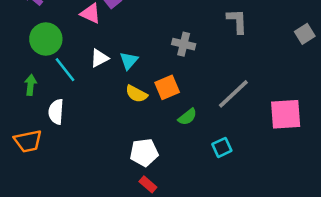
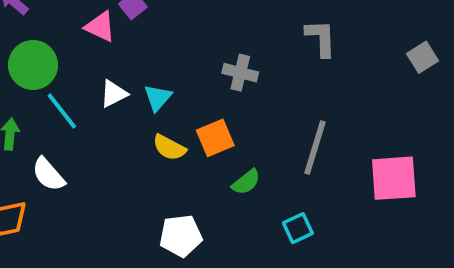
gray line: (233, 94) -> (315, 147), turned -30
white semicircle: (56, 112) -> (48, 174), turned -45

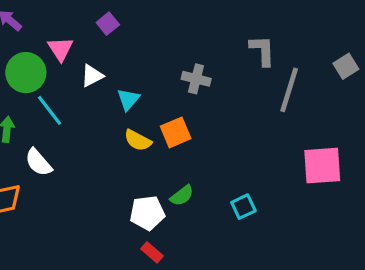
pink triangle: (100, 27) -> (60, 49), moved, turned 32
white triangle: (114, 94) -> (92, 76), moved
gray line: (315, 147) -> (289, 90), moved
green semicircle: (246, 182) -> (182, 196), moved

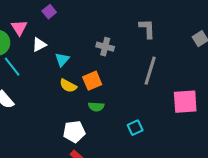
gray line: (289, 90) -> (150, 71), moved
green semicircle: (182, 196) -> (96, 107), moved, turned 42

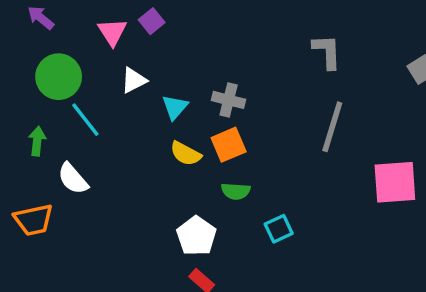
pink triangle: (19, 28) -> (112, 32), moved
gray cross: (105, 47) -> (229, 100), moved
cyan square: (135, 128) -> (279, 229), moved
white pentagon: (74, 132) -> (196, 236), turned -30

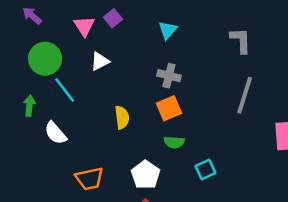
cyan triangle: (175, 107) -> (168, 30), moved
yellow semicircle: (186, 154) -> (122, 117), moved, turned -125
orange trapezoid: (34, 220) -> (89, 179), moved

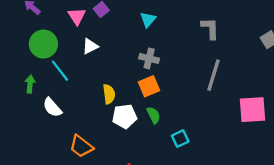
green semicircle: (174, 142) -> (153, 115), turned -120
white pentagon: (145, 175) -> (125, 116), moved, turned 30
orange trapezoid: (89, 179) -> (81, 146), turned 50

